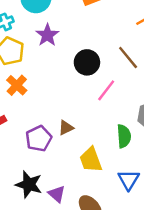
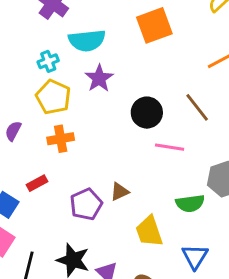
orange cross: (17, 85) -> (61, 139), turned 36
pink line: (106, 90) -> (170, 147), turned 60
green semicircle: (124, 136) -> (190, 203), turned 85

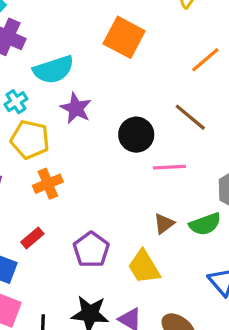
orange square: (154, 25) -> (124, 37), turned -30
brown triangle: (120, 192) -> (164, 224), moved
yellow trapezoid: (149, 231) -> (144, 267), moved

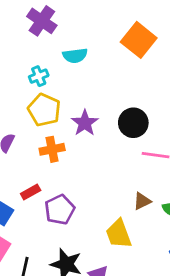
cyan semicircle: (54, 70) -> (75, 56), size x0.7
purple star: (76, 108) -> (85, 123), moved
purple pentagon: (91, 250) -> (60, 210), moved

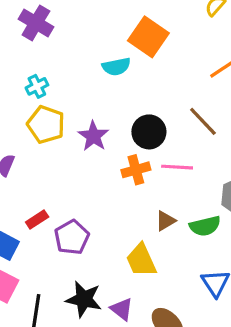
cyan semicircle: (75, 56) -> (116, 67), moved
orange cross: (52, 149) -> (136, 170), moved

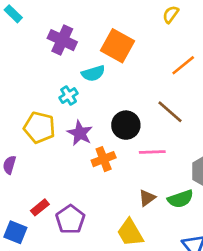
purple cross: (36, 23) -> (62, 40), moved
cyan cross: (37, 86) -> (69, 96), moved
orange cross: (136, 170) -> (104, 159), moved

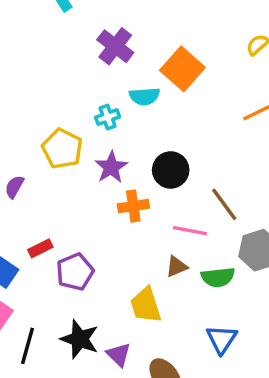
brown line: (170, 112) -> (224, 204), moved
pink line: (152, 152) -> (190, 231), moved

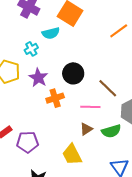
purple pentagon: (75, 272) -> (28, 142), turned 30

